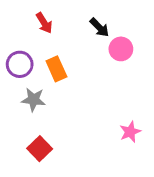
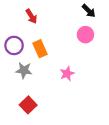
black arrow: (99, 27) -> (89, 11), moved
pink star: (130, 132) -> (67, 74), moved

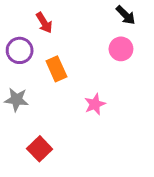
purple circle: (14, 45) -> (20, 50), moved
gray star: (24, 70) -> (16, 100), moved

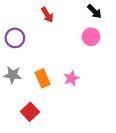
red arrow: (44, 23) -> (47, 15), moved
orange rectangle: (56, 69) -> (43, 78), moved

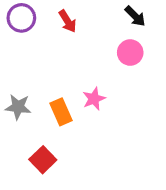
purple circle: (15, 38) -> (21, 18), moved
pink star: (71, 78) -> (94, 99), moved

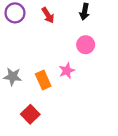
black arrow: (135, 16) -> (84, 12), moved, turned 56
pink circle: (130, 53) -> (86, 45), moved

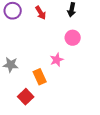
orange rectangle: (43, 80) -> (40, 77), moved

